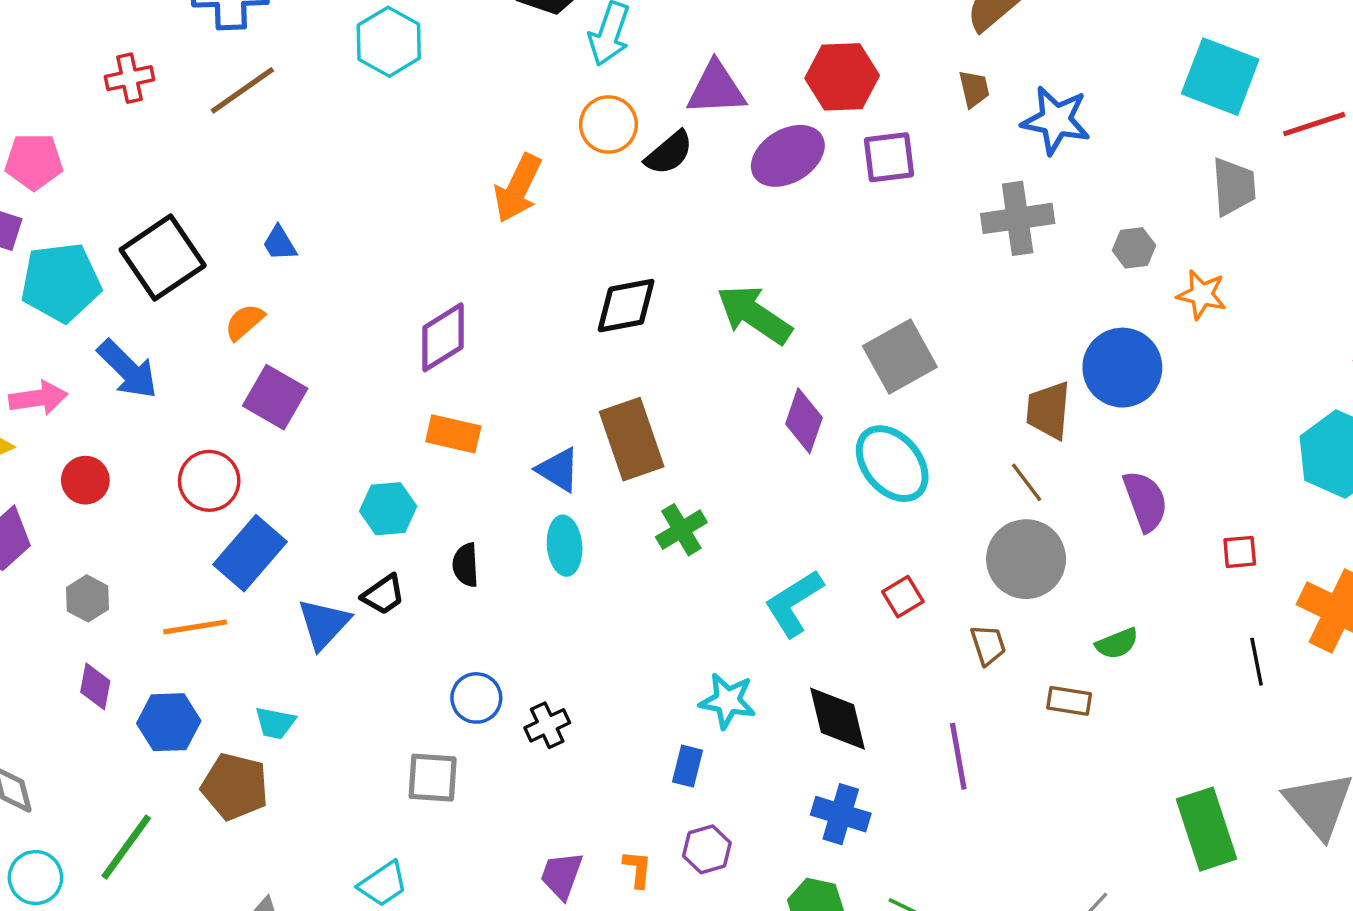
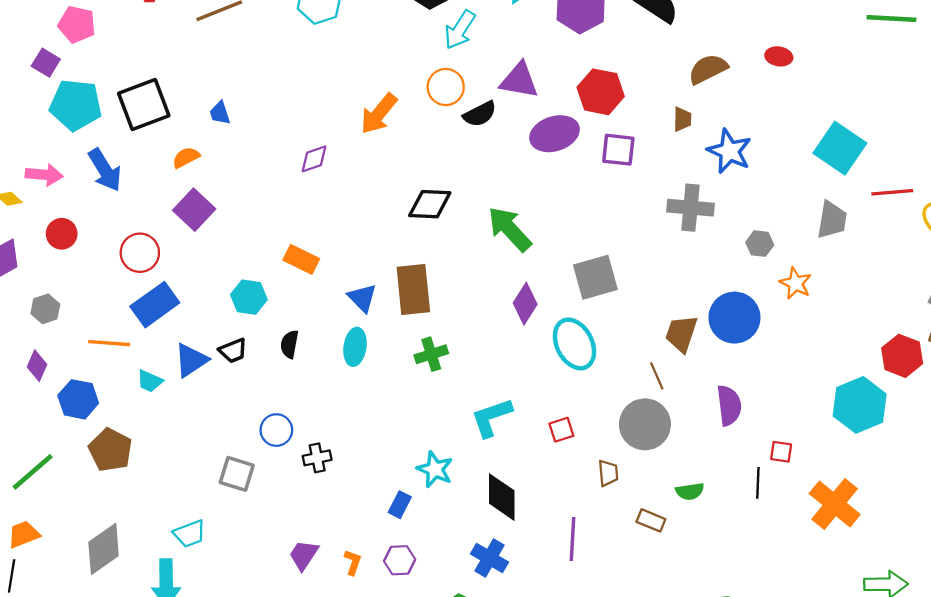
purple diamond: (443, 337) -> (314, 159), moved, size x0.7
black line: (1257, 662) -> (758, 483), moved
cyan trapezoid: (275, 723) -> (150, 381), moved

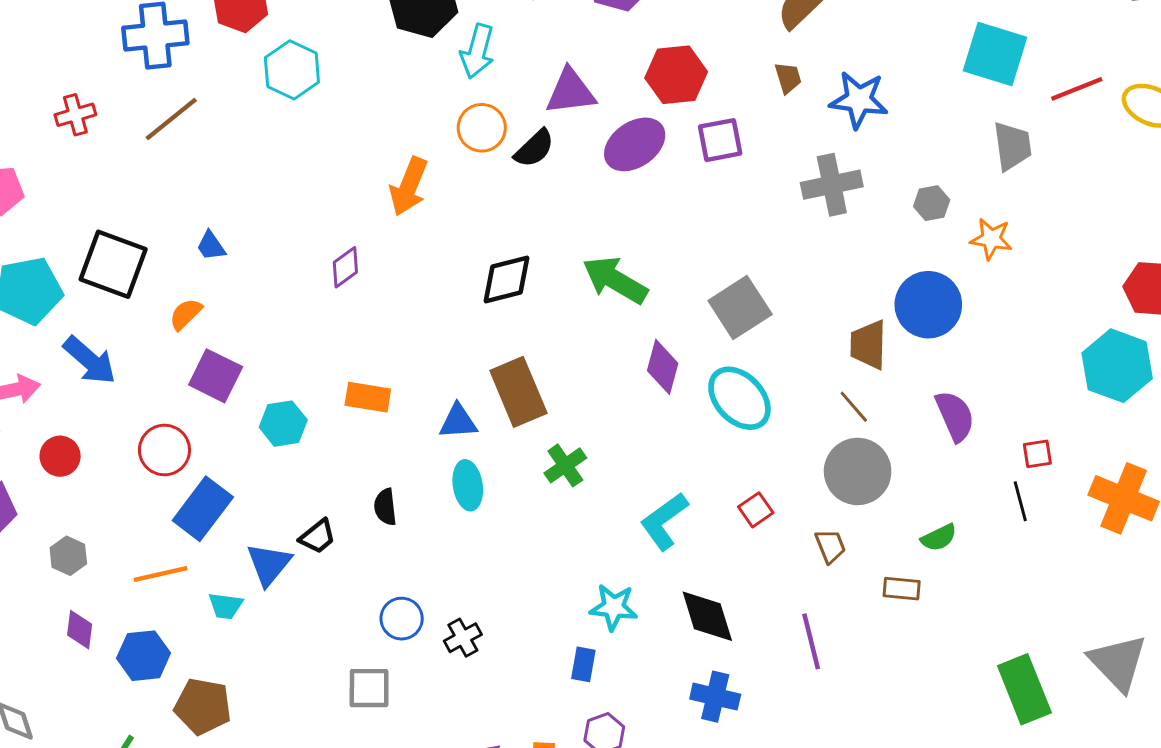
black square: (144, 104) -> (113, 264), turned -32
cyan hexagon: (249, 297) -> (283, 424), moved
blue triangle: (362, 298) -> (458, 422), turned -32

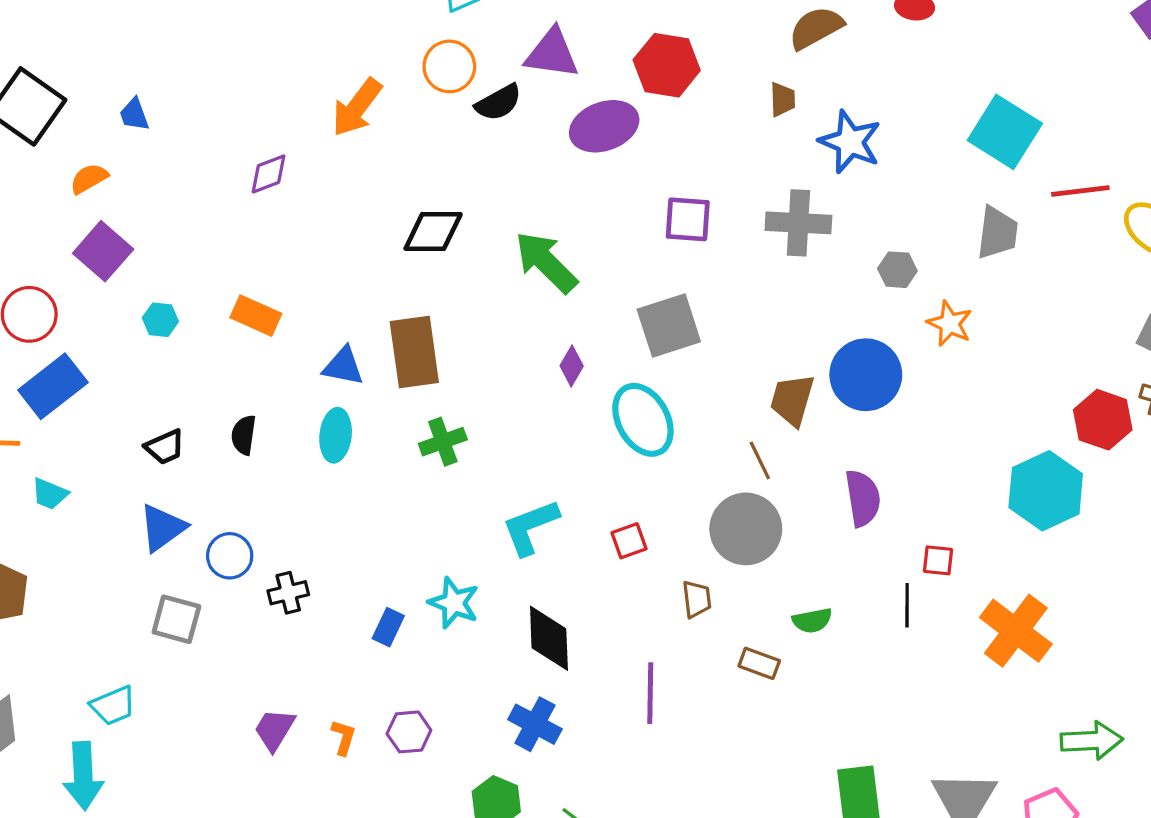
purple square: (720, 140) -> (688, 219), moved
purple diamond: (663, 367) -> (572, 366), size x0.7
cyan hexagon: (283, 424) -> (160, 320), size x0.7
blue triangle: (269, 564) -> (162, 528), moved
blue rectangle: (583, 664) -> (388, 627), moved

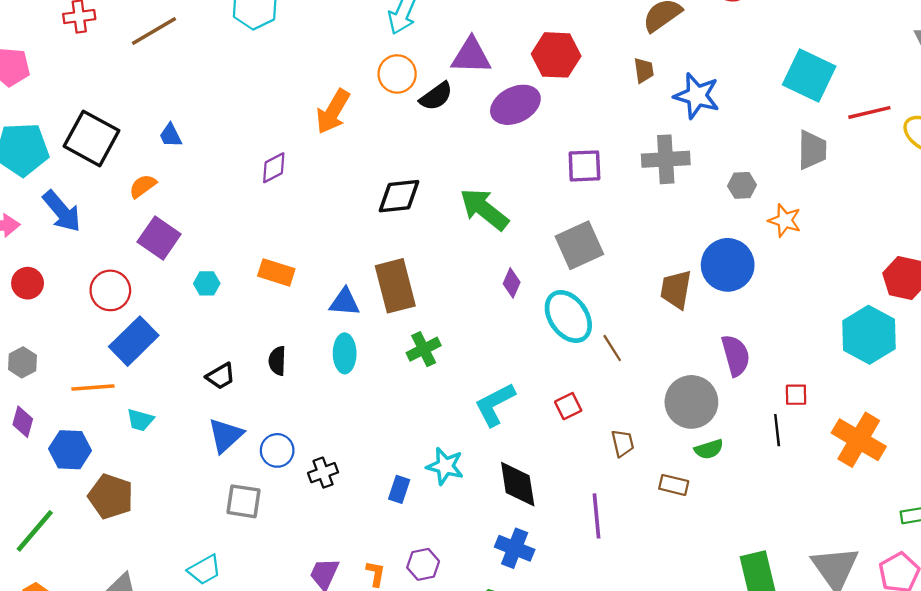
brown line: (760, 460) -> (612, 348), moved
gray circle: (746, 529) -> (691, 402), moved

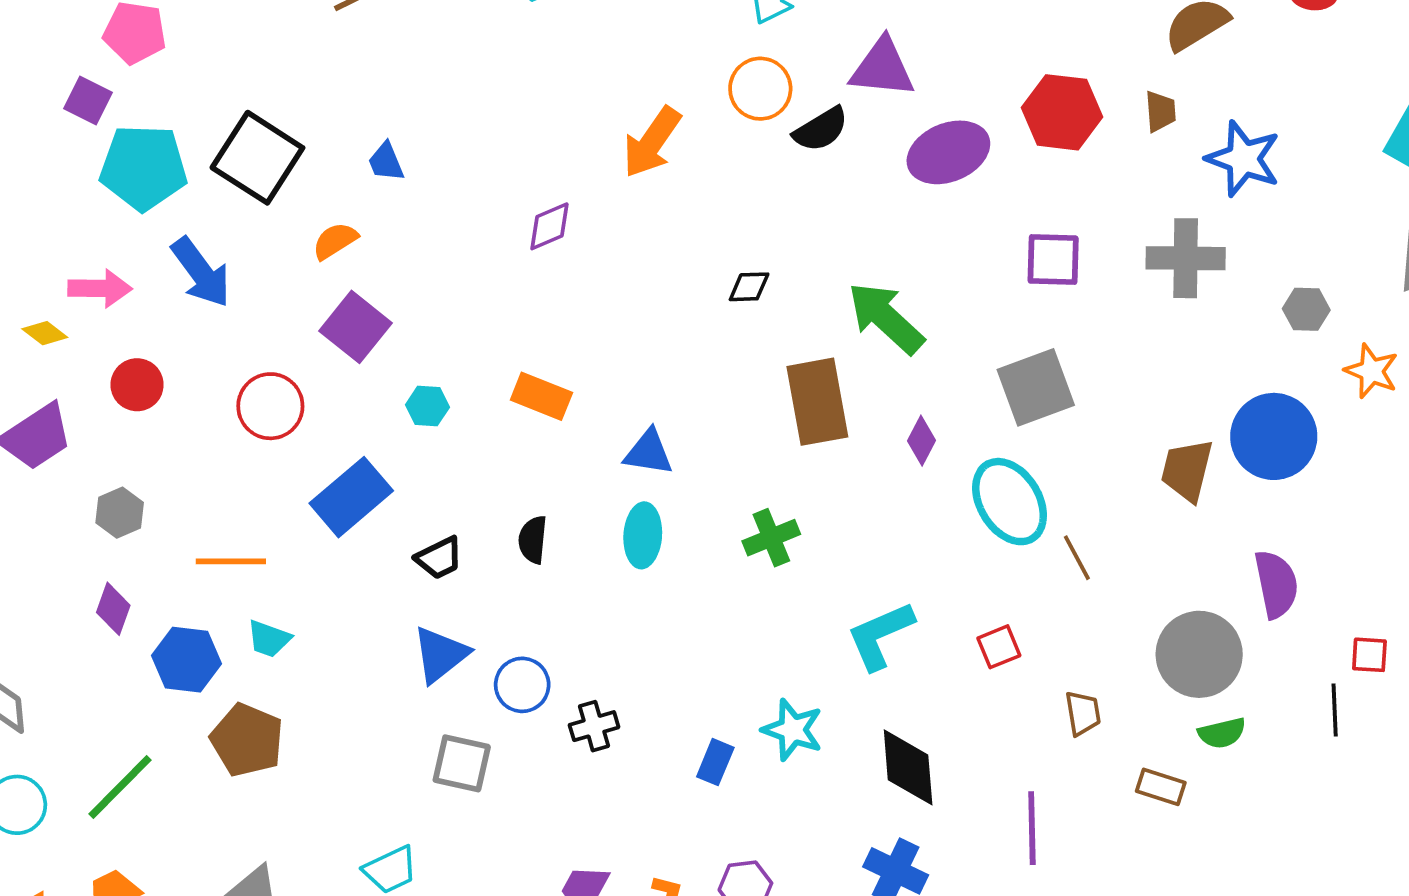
red hexagon: (556, 55) -> (1062, 112), moved
black diamond: (399, 196) -> (749, 287), size x0.6
brown rectangle: (395, 286) -> (817, 402), moved
blue rectangle: (134, 341) -> (351, 497), moved
cyan trapezoid: (140, 420) -> (269, 639), moved

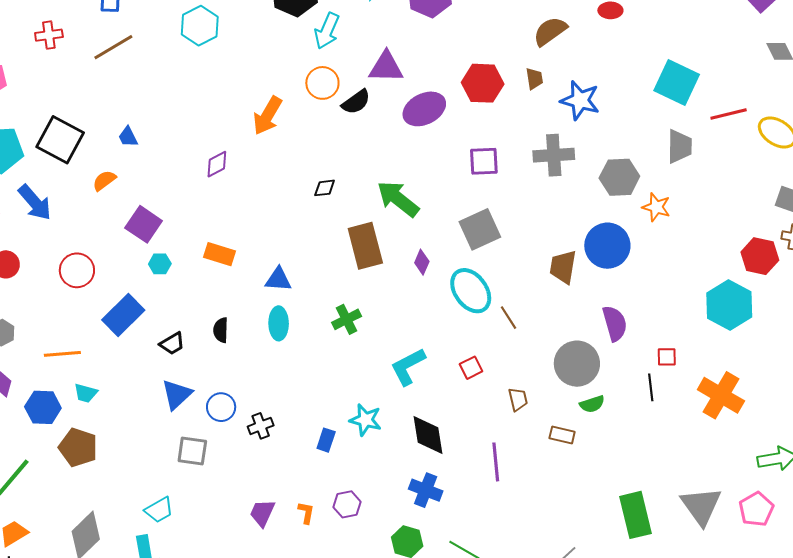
gray hexagon: (1306, 309) -> (619, 177), size x1.6
purple square: (355, 327) -> (144, 224), moved

